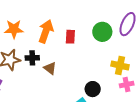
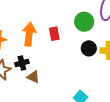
brown triangle: (50, 68) -> (33, 77), moved
black circle: (93, 89) -> (89, 48), moved

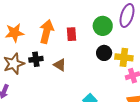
brown triangle: (33, 77) -> (60, 65), moved

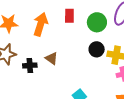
red rectangle: (72, 34) -> (69, 16), moved
black cross: (36, 59) -> (30, 65), moved

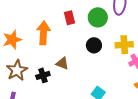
black circle: (97, 49) -> (94, 45), moved

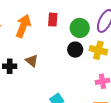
black circle: (94, 45) -> (75, 50), moved
yellow cross: (124, 45) -> (98, 50), moved

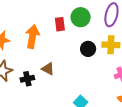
green circle: (80, 28) -> (81, 17), moved

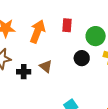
green circle: (81, 17) -> (96, 36), moved
black circle: (88, 49) -> (82, 58), moved

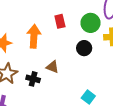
black cross: (24, 72) -> (33, 79), turned 32

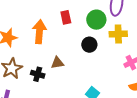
brown triangle: (53, 67) -> (57, 63), turned -32

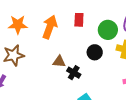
black cross: (38, 74) -> (74, 73), moved

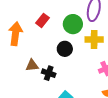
red rectangle: (79, 20) -> (42, 20), turned 48

